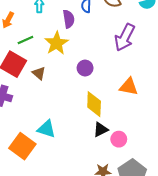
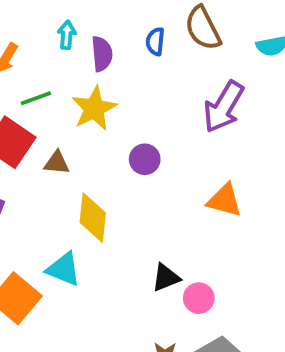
purple semicircle: (69, 19) -> (102, 54), moved
brown triangle: (39, 73) -> (57, 163), turned -40
yellow diamond: (94, 104) -> (93, 218), moved

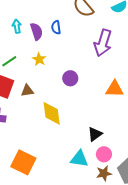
blue semicircle: (155, 41) -> (56, 27), moved
yellow star: (94, 108) -> (39, 59), size x0.6
cyan triangle: (64, 269) -> (79, 159), moved
pink circle: (199, 298) -> (104, 154), moved

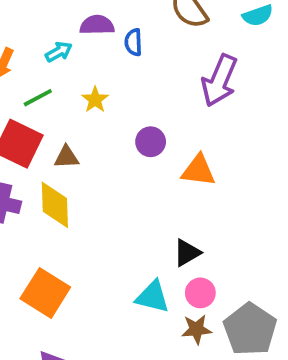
cyan arrow: (17, 26) -> (59, 52), moved, turned 64
purple semicircle: (36, 31) -> (97, 25), moved, turned -78
orange triangle: (115, 89) -> (198, 170), moved
yellow diamond: (52, 113) -> (55, 205), moved

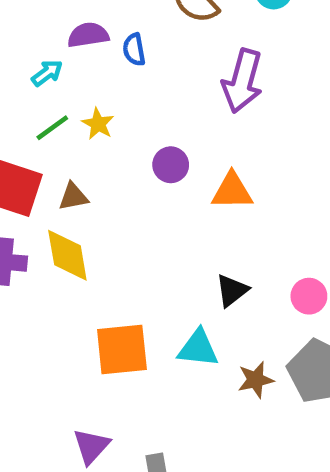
green line: (38, 98) -> (52, 128), moved
orange square: (45, 293) -> (122, 349), moved, turned -30
pink circle: (200, 293) -> (309, 296), moved

